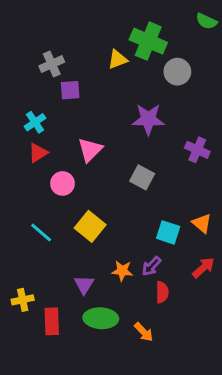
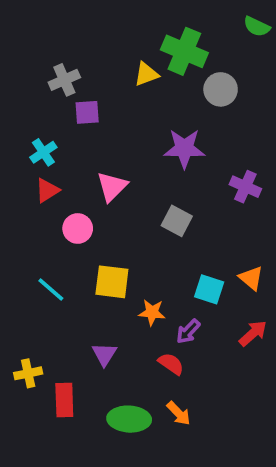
yellow square: (90, 226) -> (112, 282), turned -32
orange star: (122, 271) -> (152, 312), moved
red semicircle: (162, 292) -> (171, 364), moved, turned -55
green ellipse: (101, 318) -> (129, 419), moved

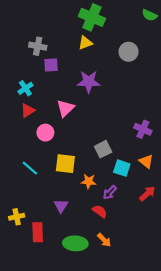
green cross: (184, 51) -> (92, 17), moved
gray cross: (64, 80) -> (38, 46), turned 35
purple star: (184, 148) -> (89, 82), moved
purple cross: (245, 187) -> (143, 129), moved
gray square: (177, 221) -> (103, 149), moved, turned 35

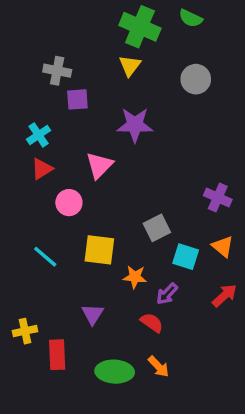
green semicircle: (150, 15) -> (191, 18), moved
yellow triangle: (85, 43) -> (130, 66), turned -32

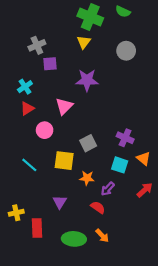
gray cross: (57, 71) -> (37, 45), turned -35
purple cross: (218, 197) -> (125, 138), moved
gray square: (157, 228) -> (88, 143), moved

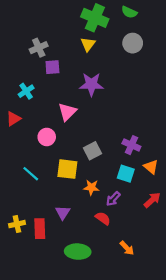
gray circle: (126, 51) -> (133, 43), moved
red triangle: (27, 108) -> (14, 119), moved
red rectangle: (37, 228) -> (40, 229), moved
orange arrow: (102, 236) -> (127, 248), moved

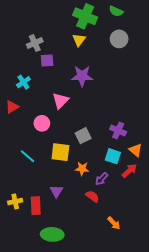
red arrow: (152, 200) -> (129, 171), moved
green ellipse: (78, 252) -> (52, 234), moved

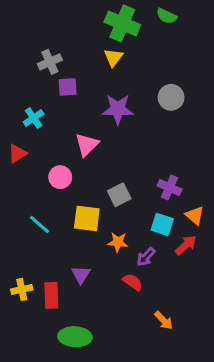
gray circle: (119, 39) -> (171, 97), moved

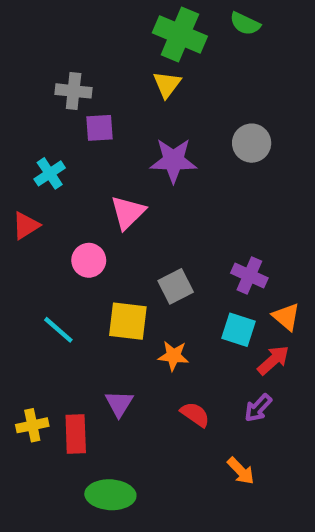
gray cross: (50, 62) -> (74, 91), turned 30
purple arrow: (146, 257) -> (258, 408), moved

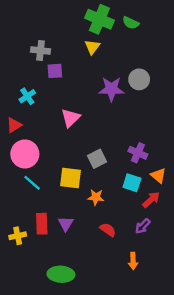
green semicircle: (245, 24) -> (131, 23), moved
purple star: (173, 160) -> (111, 89), moved
pink circle: (89, 260) -> (25, 154), moved, size x1.5
red rectangle: (76, 434) -> (42, 224), moved
orange arrow: (241, 471) -> (133, 261), turned 42

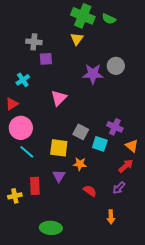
gray square: (97, 159) -> (81, 132), turned -35
cyan square: (132, 183) -> (100, 144), moved
purple triangle: (66, 224) -> (59, 176), moved

